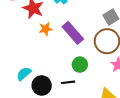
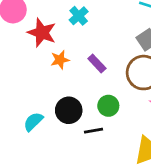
purple rectangle: (73, 33) -> (97, 63), size x0.6
black circle: (42, 85) -> (69, 110), moved

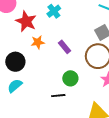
black circle: (69, 110) -> (15, 62), moved

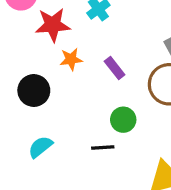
red star: (26, 21) -> (53, 25), turned -30
cyan semicircle: (15, 86) -> (40, 147), moved

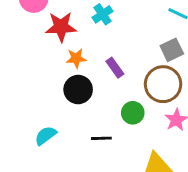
black circle: (34, 91) -> (78, 90), moved
green circle: (123, 120) -> (133, 113), moved

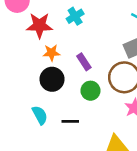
green circle: (133, 113) -> (90, 91), moved
cyan semicircle: (46, 136) -> (40, 115), moved, turned 96

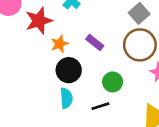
green circle: (90, 91) -> (113, 82), moved
cyan semicircle: (40, 115) -> (66, 98), moved, turned 42

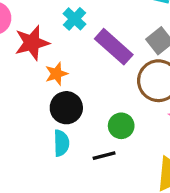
purple rectangle: (95, 42) -> (114, 47), moved, size x1.6

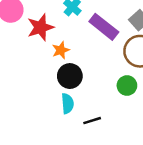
green circle: (121, 126) -> (127, 86), moved
black line: (104, 156) -> (92, 121), moved

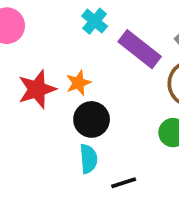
red star: (40, 27) -> (37, 89), moved

